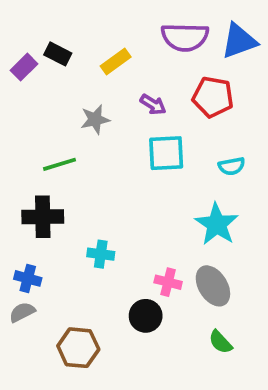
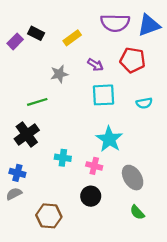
black cross: (43, 217) -> (27, 134), turned -35
cyan star: (217, 224) -> (109, 139), moved
pink cross: (168, 282) -> (94, 166), moved

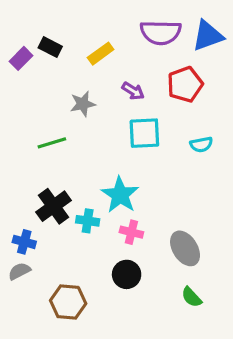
red pentagon: (133, 60) -> (185, 84), turned -30
black cross: (27, 134) -> (53, 206), moved
cyan star: (109, 139) -> (120, 195), moved

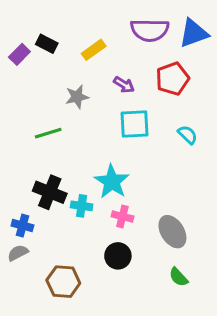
cyan semicircle: (201, 144) -> (188, 135), turned -125
black cross: (53, 206) -> (50, 192), turned -32

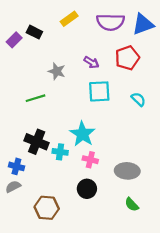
yellow rectangle: (94, 50) -> (69, 19), moved
gray star: (77, 97) -> (57, 71), turned 30
gray ellipse: (172, 232) -> (127, 171), turned -55

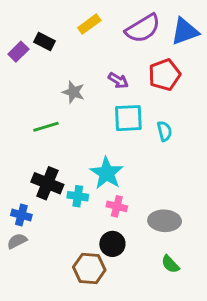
purple semicircle: (110, 22) -> (143, 28), turned -32
cyan semicircle: (138, 99) -> (165, 131), moved, turned 32
brown hexagon: (47, 208) -> (89, 269), moved

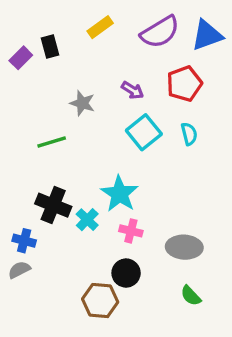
black rectangle: (44, 41) -> (50, 47), turned 48
cyan square: (128, 118) -> (144, 132), turned -36
cyan semicircle: (165, 131) -> (189, 134), moved
cyan cross: (78, 196) -> (87, 220), turned 36

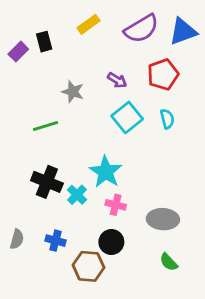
blue cross: (24, 241) -> (56, 241), moved
gray semicircle: (19, 270) -> (17, 239), turned 132

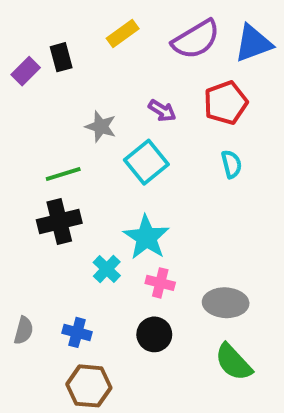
cyan square: (127, 117) -> (146, 162), moved
black cross: (47, 182) -> (59, 222), moved, turned -36
green semicircle: (169, 262) -> (233, 362), size x1.5
brown hexagon: (88, 266) -> (89, 386), moved

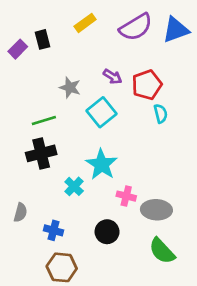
red pentagon: (226, 103) -> (147, 85), moved
pink cross: (160, 283) -> (126, 196), moved
gray semicircle: (24, 330) -> (20, 212), moved

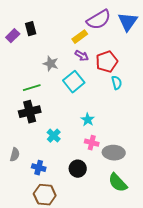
yellow rectangle: (85, 23) -> (80, 37), moved
blue triangle: (176, 30) -> (128, 22), turned -35
cyan star: (102, 164) -> (88, 120), moved, size x0.6

